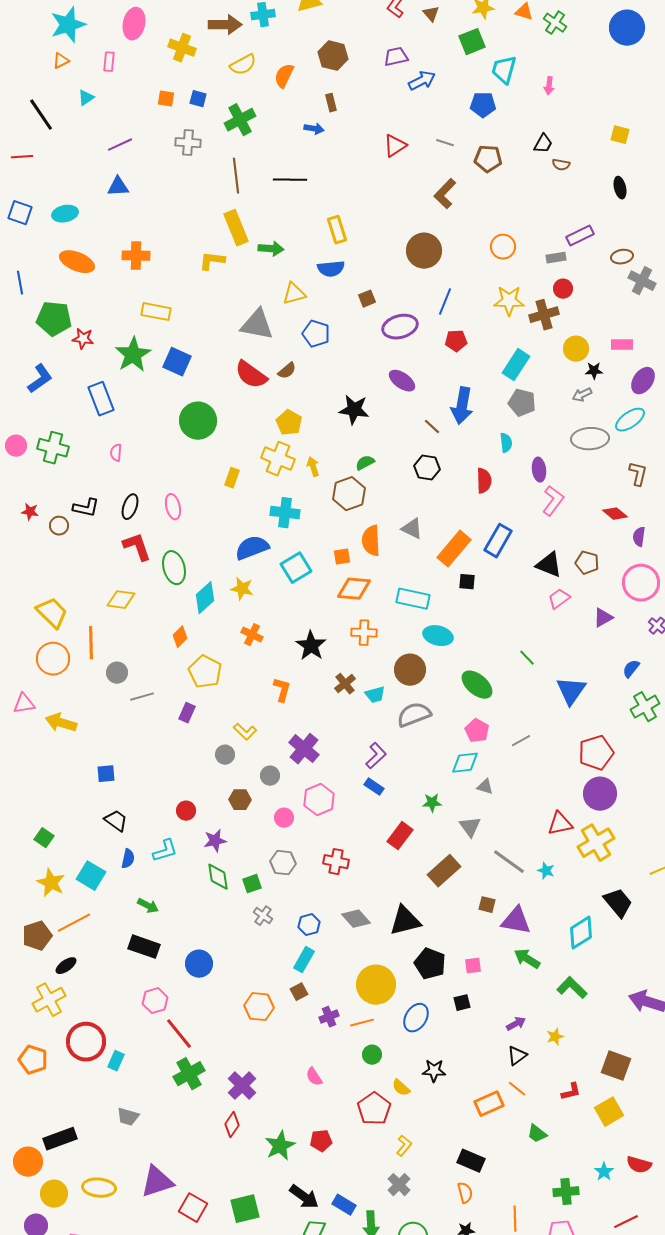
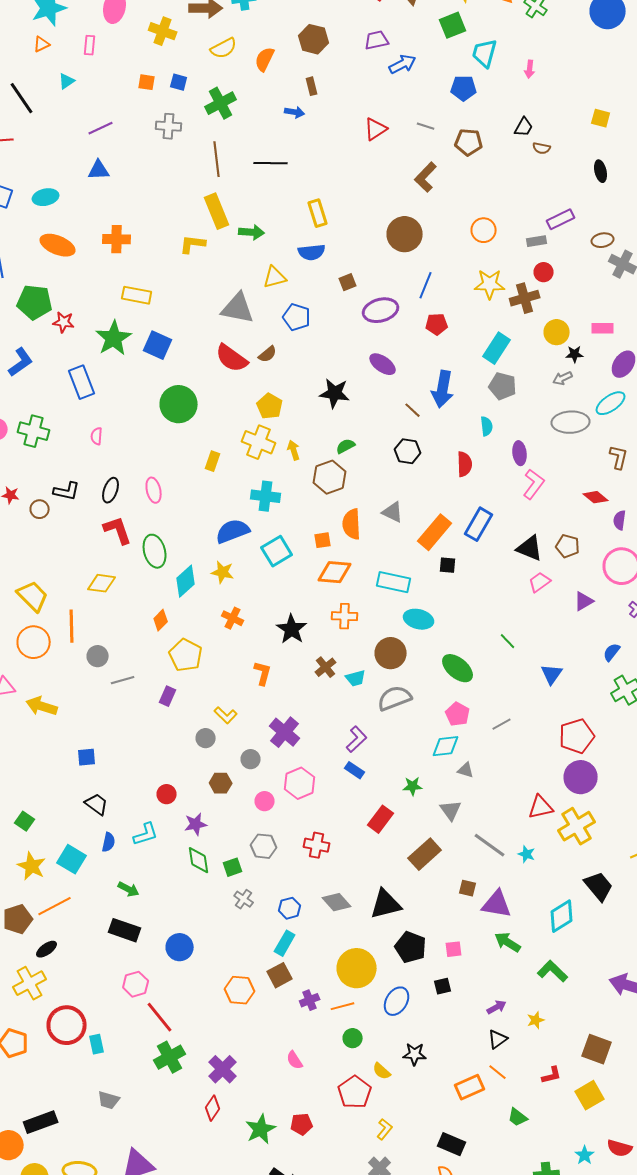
blue triangle: (571, 691) -> (552, 674), size x0.7
brown square: (299, 992) -> (280, 975), size x1.4
cyan rectangle: (116, 1061) -> (97, 1044), turned -36

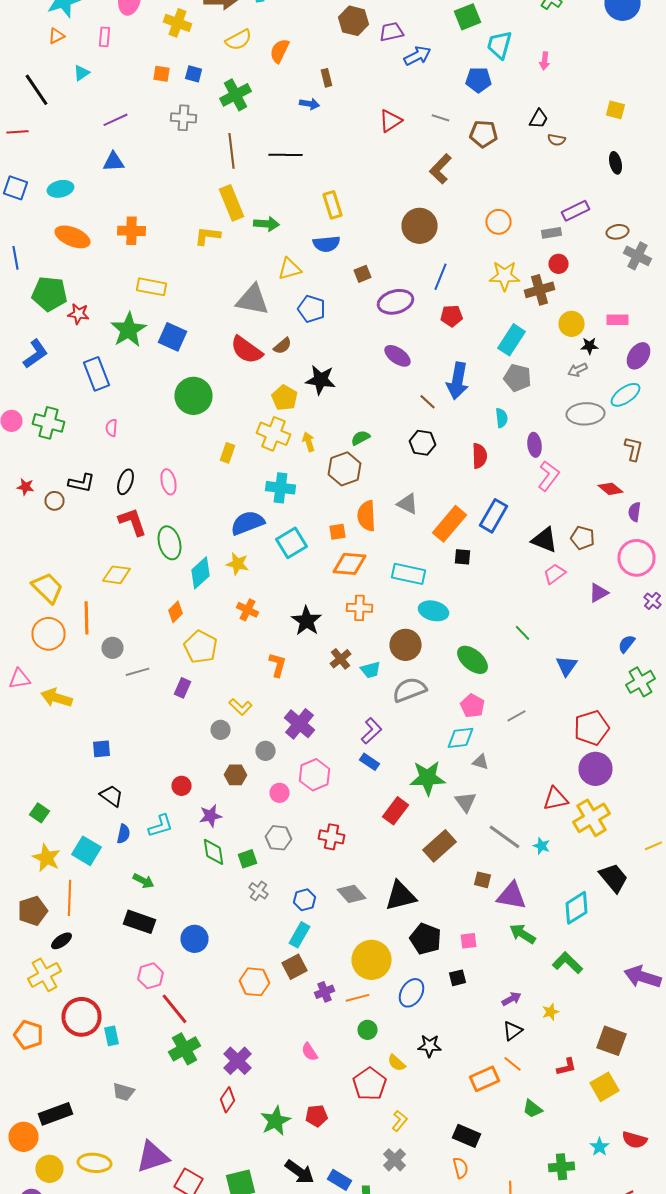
brown hexagon: (314, 39) -> (354, 21), moved
black star: (335, 393) -> (320, 380), moved
green star: (413, 786) -> (428, 778), size x1.8
orange line: (55, 906) -> (70, 898), turned -60

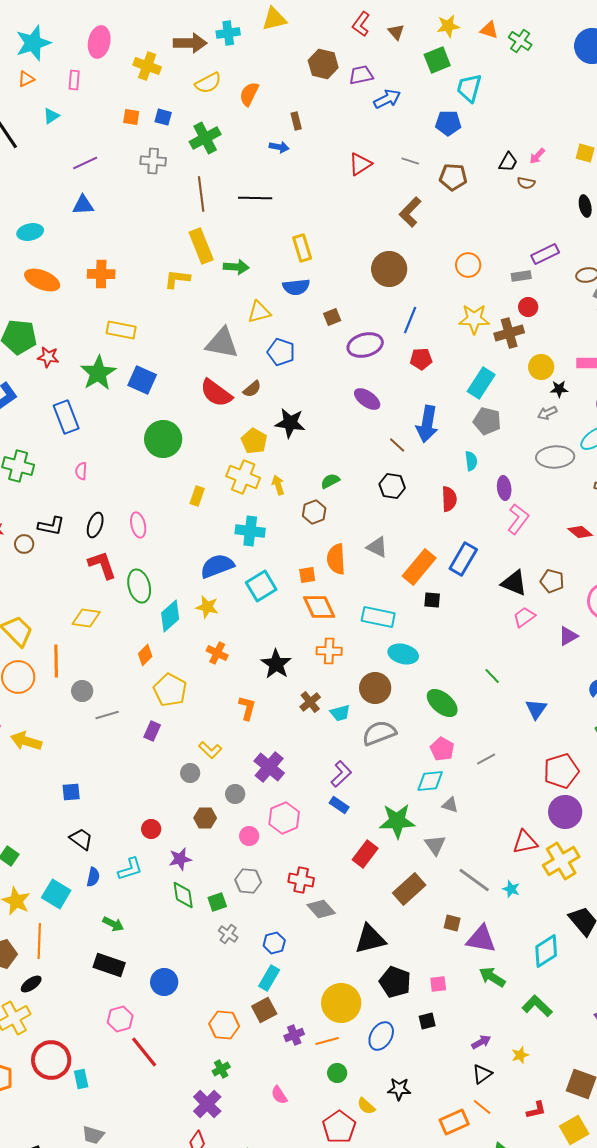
pink arrow: (544, 61) -> (537, 156), moved, turned 36
brown hexagon: (344, 469) -> (314, 512), size x0.7
orange diamond: (350, 564) -> (319, 607), turned 60
gray diamond: (352, 894) -> (321, 909), moved
green cross: (184, 1049) -> (221, 1069), moved, size x0.6

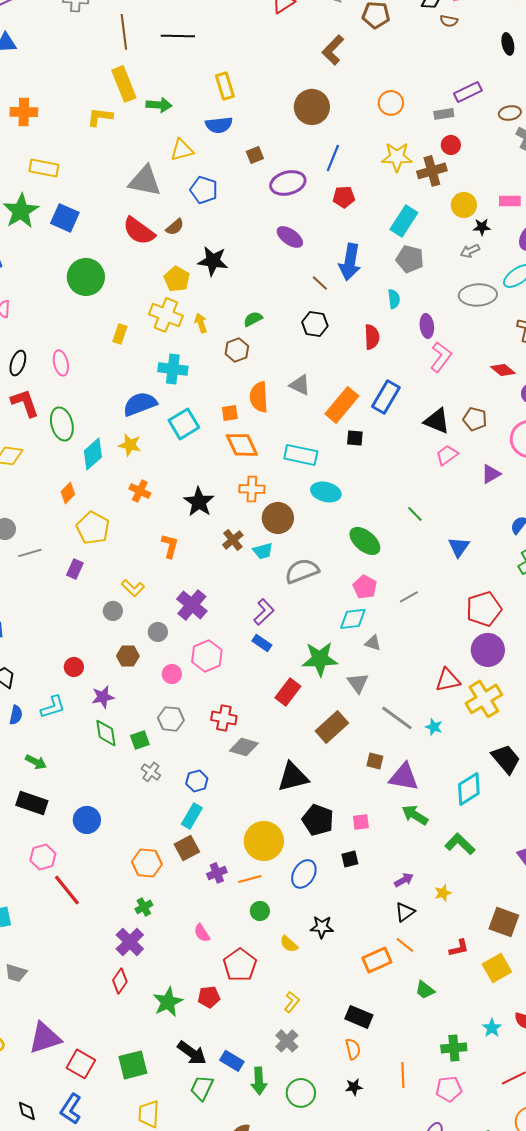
brown circle: (375, 688) -> (278, 518), moved
gray diamond: (321, 909) -> (244, 747), turned -32
red pentagon: (339, 1127) -> (240, 965), moved

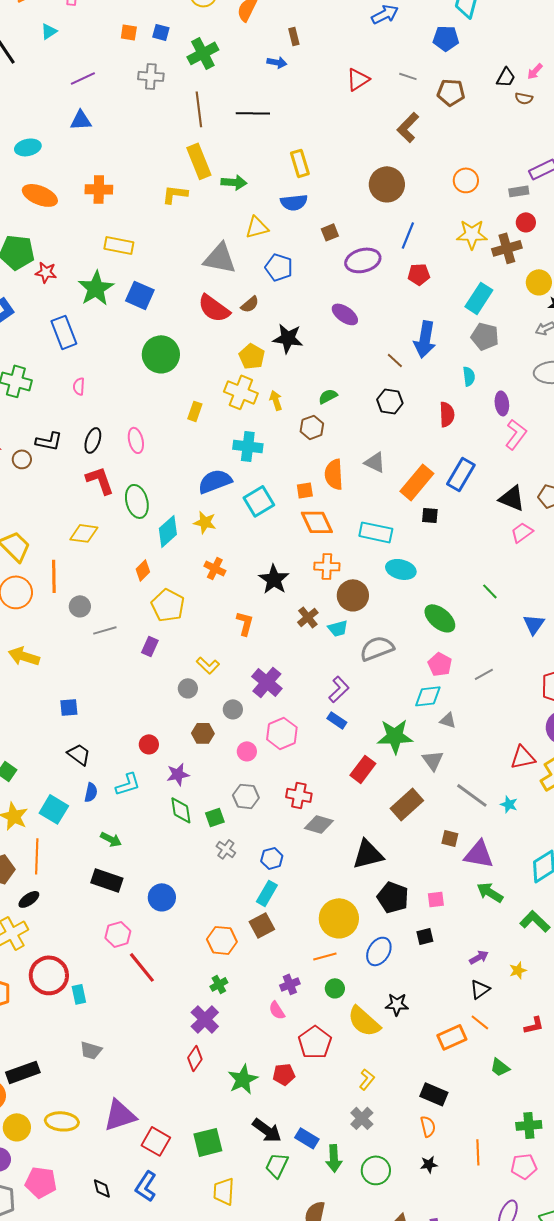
purple ellipse: (290, 237) -> (345, 314), moved
purple cross: (217, 873) -> (290, 984), moved
yellow semicircle: (289, 944) -> (364, 1021), size x1.8

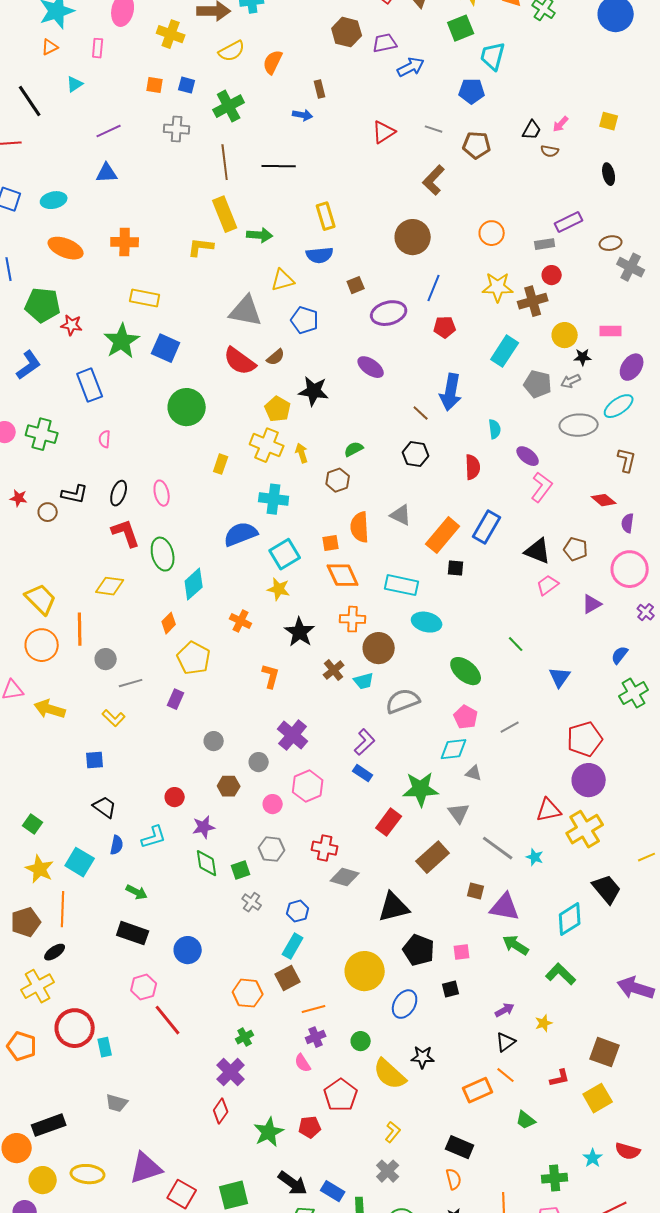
gray pentagon: (485, 336) -> (538, 384), moved
purple ellipse: (502, 403) -> (528, 456), turned -45
yellow star: (205, 522) -> (279, 589), moved
yellow L-shape: (208, 665) -> (114, 718), moved
orange line: (325, 956) -> (314, 1009), moved

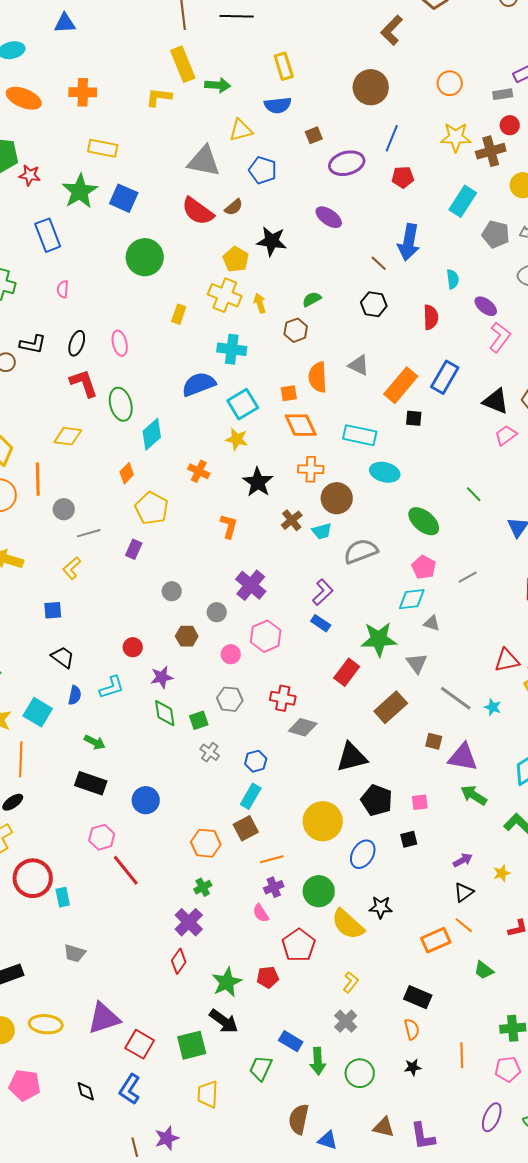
yellow L-shape: (114, 718) -> (72, 568), turned 95
green circle: (361, 1041) -> (319, 891), size x1.6
black arrow: (293, 1183) -> (224, 1021), moved

